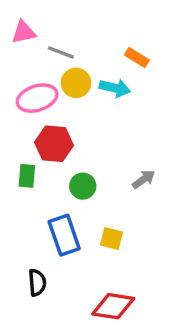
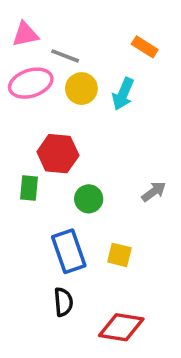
orange rectangle: (137, 58) -> (145, 47), moved
cyan arrow: (115, 88) -> (123, 94), turned 100
pink ellipse: (37, 98) -> (31, 83), moved
black semicircle: (37, 282) -> (63, 302), moved

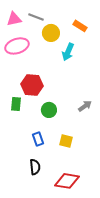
gray line: (65, 56) -> (36, 17), moved
yellow circle: (81, 89) -> (51, 33), moved
blue rectangle: (69, 251) -> (38, 139), size x0.6

